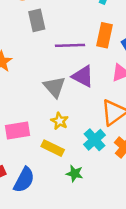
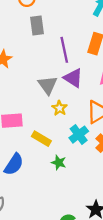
purple line: (70, 45) -> (64, 50), turned 75
yellow star: (60, 121) -> (60, 108), moved

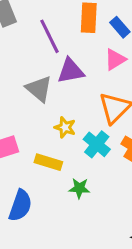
purple triangle: (73, 78) -> (71, 71), turned -30
yellow star: (60, 108) -> (65, 127), moved

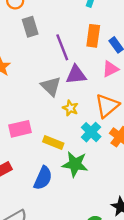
yellow star: (65, 127) -> (70, 108), moved
green star: (79, 188) -> (75, 164), size x1.6
blue semicircle: (20, 206) -> (43, 178), moved

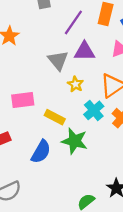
purple line: (62, 47) -> (73, 22), turned 50

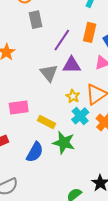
yellow star: (75, 84) -> (73, 96), moved

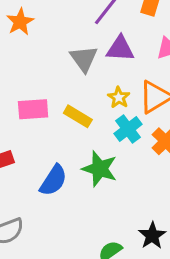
yellow rectangle: (46, 122) -> (78, 116), moved

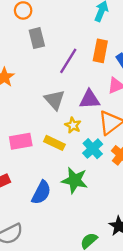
purple triangle: (120, 49) -> (90, 99), moved
yellow star: (119, 97) -> (73, 125), moved

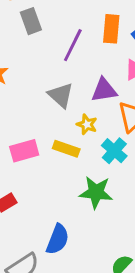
blue semicircle: (41, 192) -> (58, 239), moved

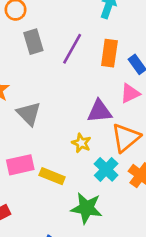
purple line: (73, 45) -> (72, 49), moved
gray triangle: (61, 95) -> (29, 114), moved
yellow rectangle: (66, 149) -> (52, 176), moved

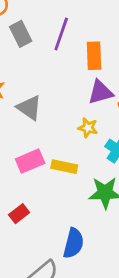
orange rectangle: (109, 53) -> (94, 56), moved

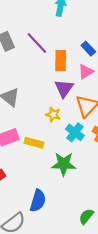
purple line: (61, 34) -> (37, 43), turned -65
purple triangle: (100, 92) -> (64, 88), turned -42

